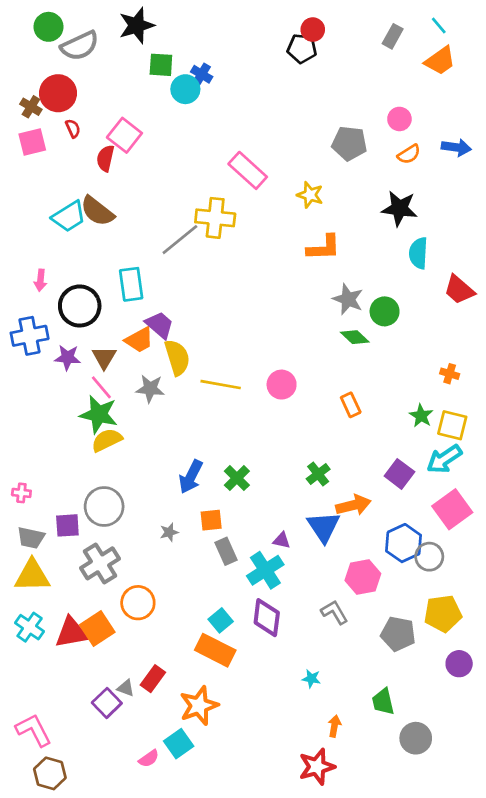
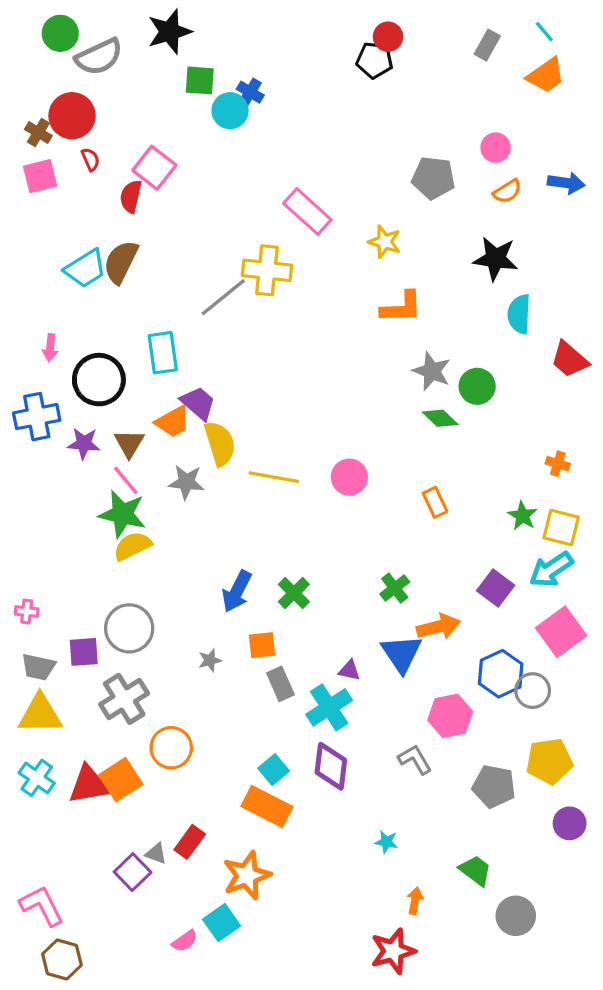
brown semicircle: (97, 211) -> (121, 262), turned 78
green trapezoid: (383, 702) -> (475, 870), turned 140

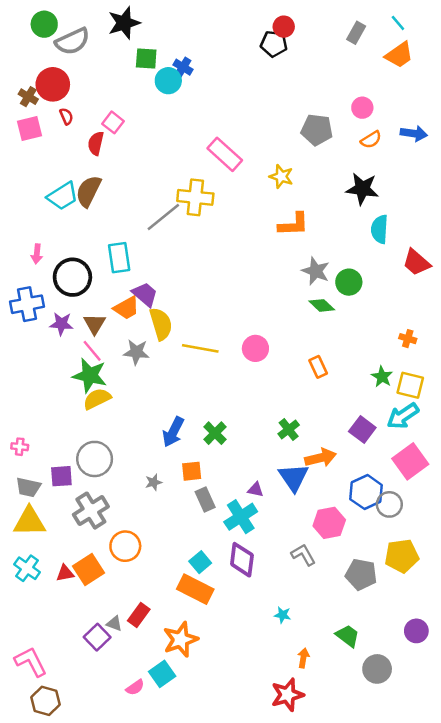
pink square: (154, 168) -> (113, 122), size x0.7
red triangle: (89, 785) -> (65, 573), size x0.6
purple circle: (570, 823) -> (416, 631), moved

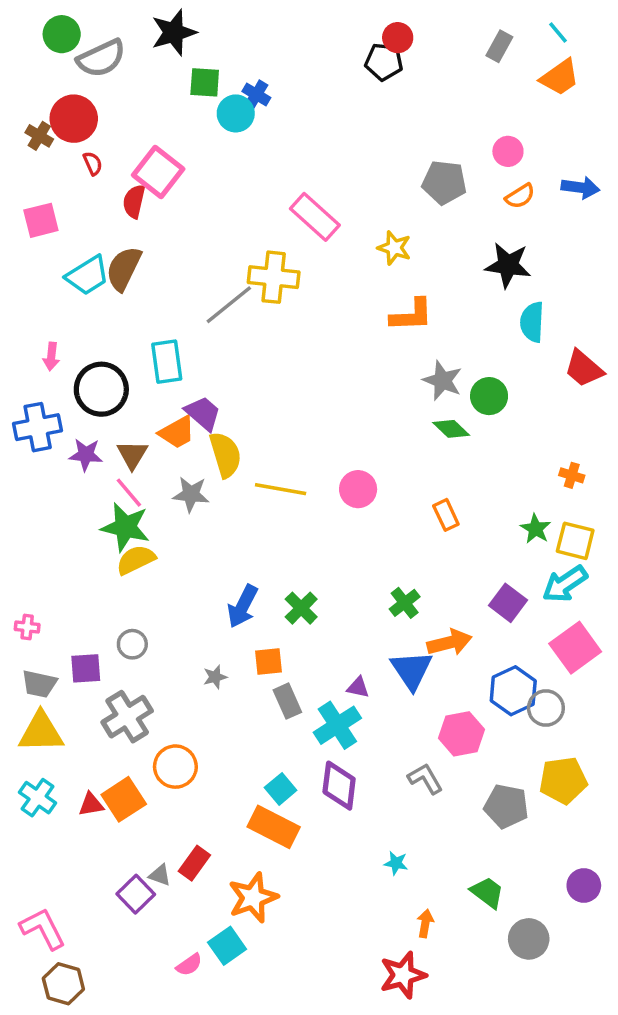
pink square: (113, 122) -> (158, 172), size x1.6
pink square: (29, 129) -> (41, 220), moved
gray circle: (95, 459) -> (132, 644), size x0.6

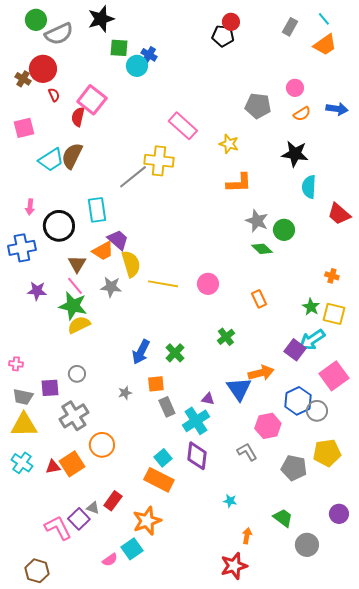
purple star: (86, 455) -> (37, 291), moved
cyan arrow: (565, 584) -> (312, 340), moved
green cross: (405, 603) -> (226, 337), moved
pink L-shape: (43, 929) -> (58, 528), moved

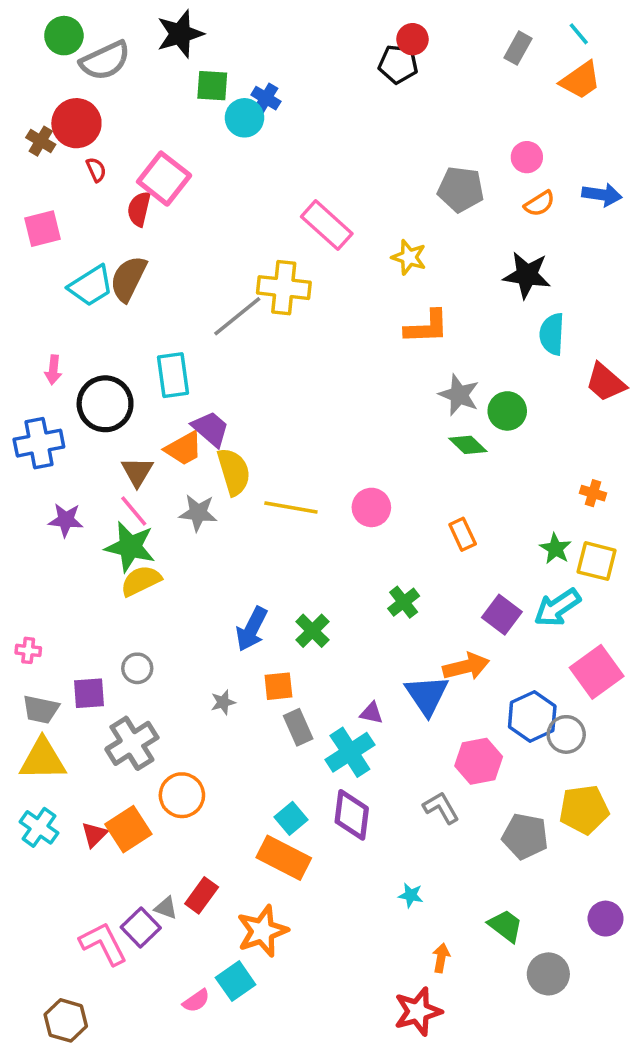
purple square: (295, 350) -> (502, 615), moved
red triangle: (53, 467) -> (94, 835), turned -35

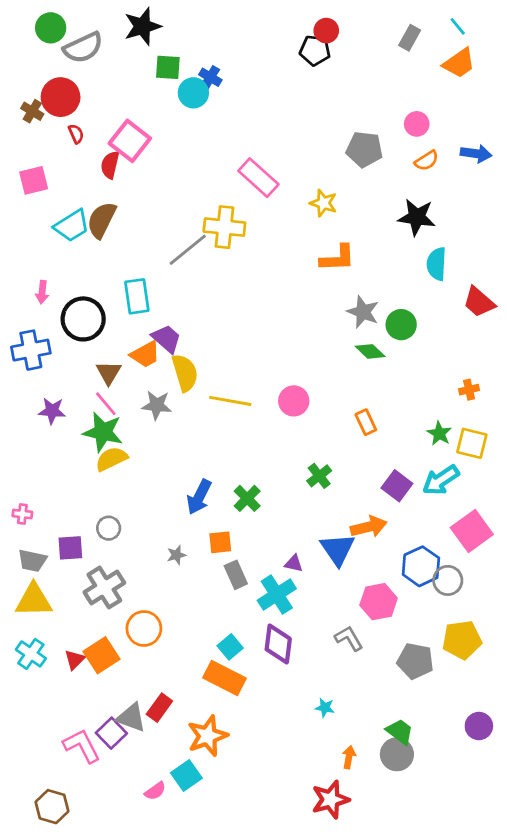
orange cross: (593, 493) -> (469, 390), turned -30
gray triangle: (166, 908) -> (131, 718), size x1.6
gray circle: (548, 974) -> (397, 754), moved

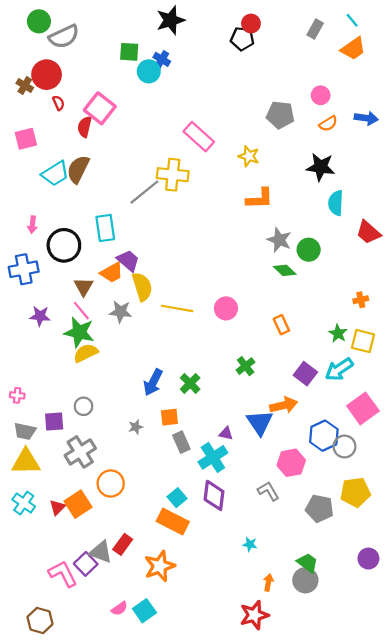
black star: (143, 26) -> (171, 20), moved
cyan square: (186, 775) -> (144, 611), moved

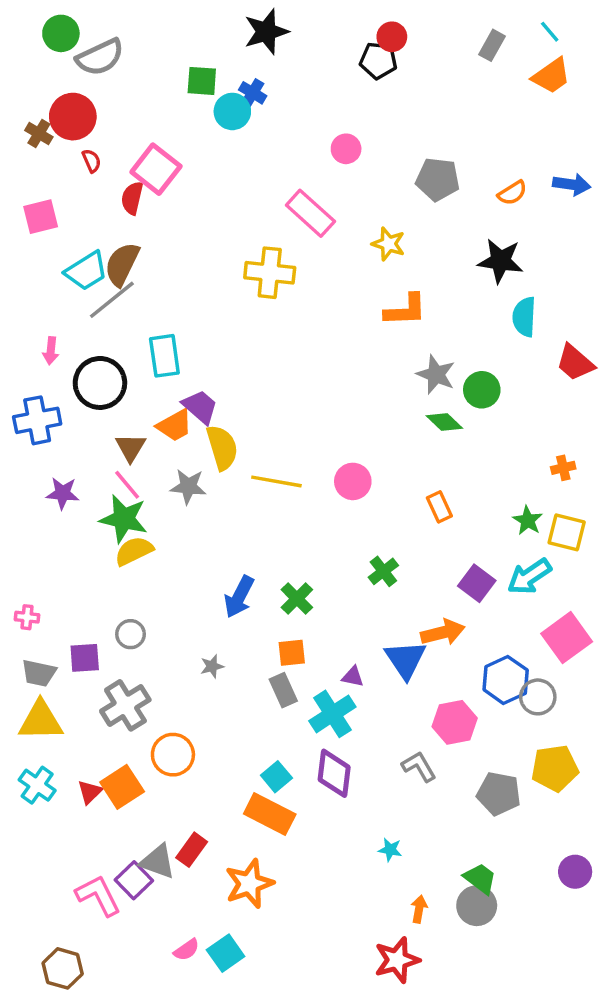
pink circle: (321, 95) -> (346, 149), moved
gray line: (144, 192) -> (112, 300), moved
orange square: (169, 417) -> (292, 653), moved

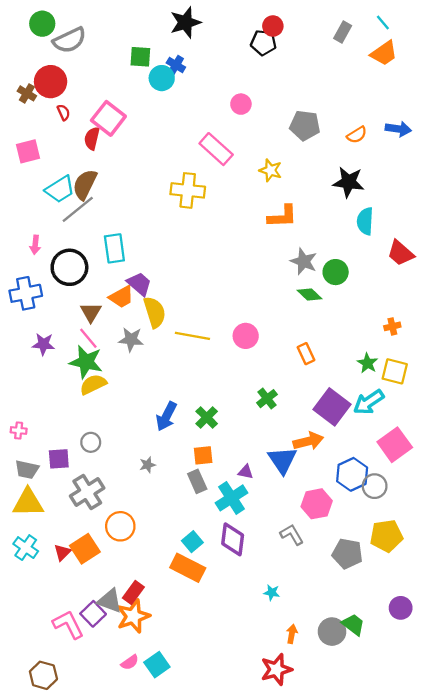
purple square: (477, 583) -> (332, 407), size x1.4
green trapezoid: (480, 879) -> (353, 624), moved
orange star: (249, 884) -> (133, 616), moved

